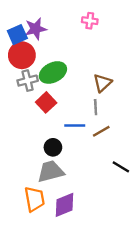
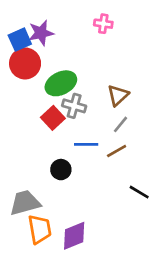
gray cross: (28, 81) -> (74, 106), moved, turned 30
gray line: (96, 107) -> (121, 124), moved, turned 42
gray trapezoid: (51, 171) -> (25, 203), moved

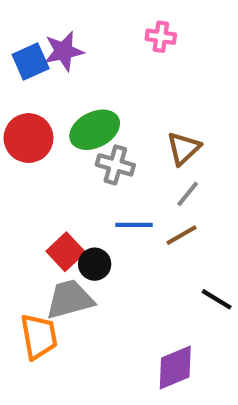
red circle: (25, 63) -> (28, 138), moved
red square: (53, 118) -> (66, 252), moved
gray trapezoid: (25, 203) -> (70, 299), moved
orange trapezoid: (40, 229) -> (39, 336), moved
purple diamond: (74, 236) -> (175, 367), moved

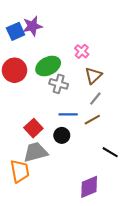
pink cross: (161, 37) -> (82, 51), moved, turned 32
black circle: (95, 264) -> (62, 135), moved

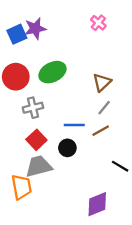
pink cross: (82, 51) -> (98, 23), moved
gray cross: (59, 84) -> (33, 108), moved, turned -30

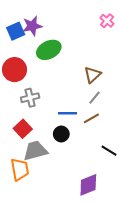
pink cross: (98, 23) -> (107, 21), moved
green ellipse: (52, 72) -> (49, 50), moved
red square: (36, 140) -> (23, 129), moved

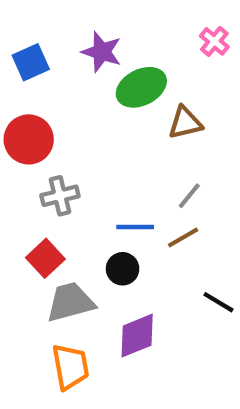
purple star: (32, 26) -> (102, 52), moved, turned 30
green ellipse: (49, 50) -> (141, 87), moved
brown triangle: (92, 75) -> (185, 123), moved, turned 30
orange trapezoid: (20, 169) -> (70, 367), moved
purple diamond: (88, 185) -> (137, 336), moved

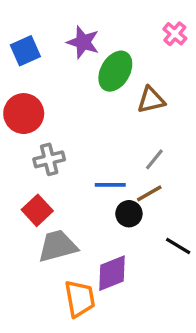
green ellipse: (141, 87) -> (115, 71), turned -33
black circle: (123, 269) -> (129, 214), moved
orange trapezoid: (70, 367) -> (80, 299), moved

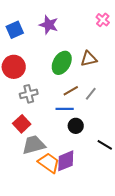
green ellipse: (115, 71) -> (62, 63), moved
brown line: (149, 193) -> (71, 91), moved
orange trapezoid: (80, 299) -> (49, 163), moved, turned -45

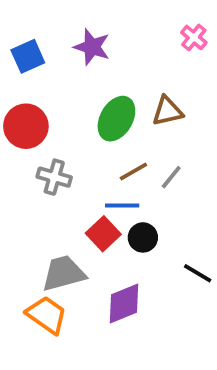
gray cross: (29, 94) -> (54, 177), turned 30
red square: (22, 124) -> (103, 234), moved
orange trapezoid: (49, 163) -> (47, 315), moved

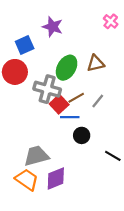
blue square: (28, 56) -> (25, 45), moved
gray cross: (54, 177) -> (47, 89), moved, size x1.4
red square: (103, 234) -> (59, 104), moved
purple diamond: (124, 304) -> (56, 178), moved

